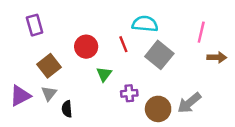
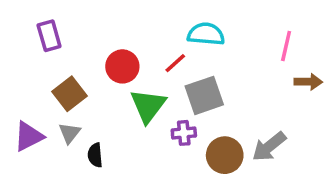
red line: (123, 44) -> (175, 63), turned 70
gray square: (159, 55) -> (204, 95), moved, turned 32
green triangle: (104, 74) -> (148, 106), size x1.6

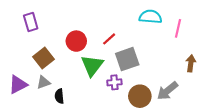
cyan semicircle: (206, 34) -> (150, 17), moved
brown arrow: (308, 82) -> (191, 63), moved, turned -84
gray triangle: (70, 133) -> (43, 82), turned 32

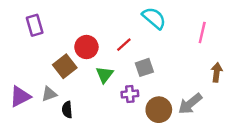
cyan semicircle: (150, 17) -> (154, 18), moved, turned 35
brown square: (43, 58) -> (65, 66), moved
gray square: (127, 59) -> (144, 67), size x0.7
green triangle: (92, 65) -> (105, 75), size x0.7

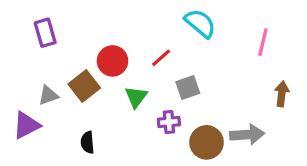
gray triangle: (49, 94) -> (48, 95), moved
gray arrow: (190, 104) -> (247, 135), turned -145

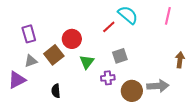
purple rectangle: (45, 33) -> (29, 34), moved
pink line: (263, 42) -> (168, 16), moved
red line: (161, 58) -> (109, 27), moved

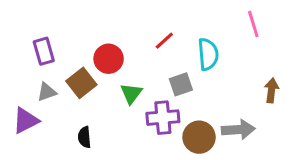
cyan semicircle: (128, 15) -> (208, 54), moved, turned 45
pink line: (168, 16) -> (253, 24), turned -30
purple cross: (108, 78) -> (163, 118), size x1.5

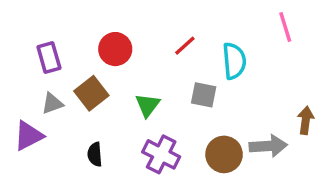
red circle: (109, 59) -> (115, 49), moved
gray square: (181, 84) -> (204, 95), turned 30
brown arrow: (271, 90) -> (306, 120), moved
purple cross: (163, 118) -> (161, 154), moved, turned 32

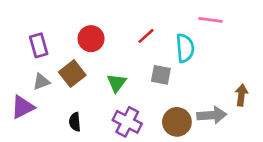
pink line: (285, 27) -> (210, 20), moved, turned -65

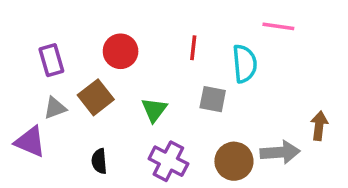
red line: (146, 36) -> (193, 48), turned -42
purple triangle: (23, 107) -> (30, 142), turned 50

